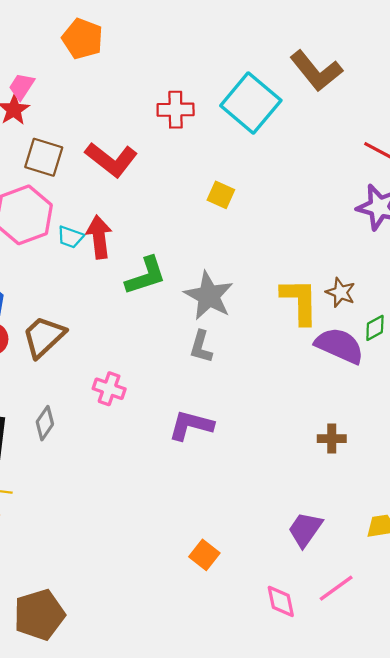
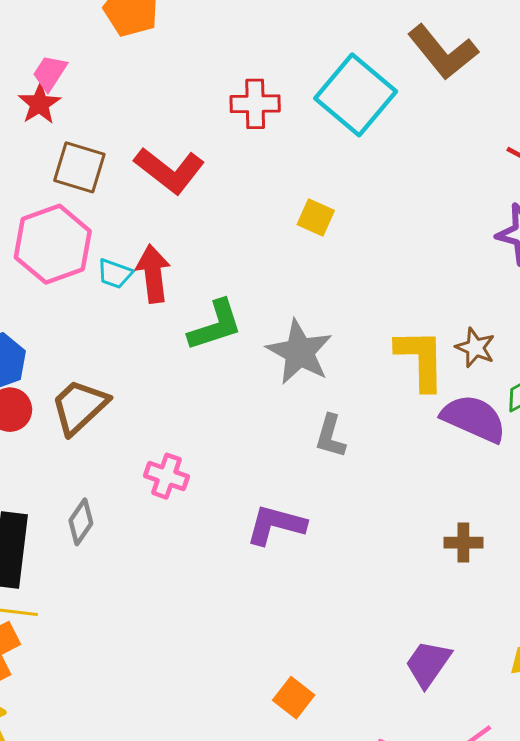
gray L-shape: (201, 347) -> (330, 436), moved

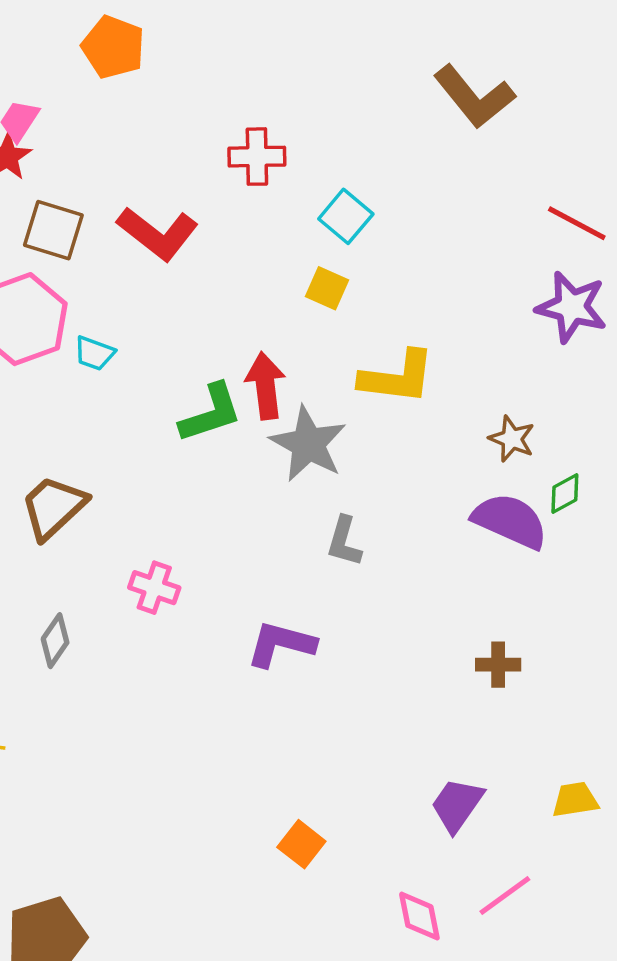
cyan square: (356, 95) -> (346, 216), moved, size x0.6
red arrow: (153, 274) -> (265, 386), moved
yellow L-shape: (421, 359) -> (397, 377), moved, turned 98

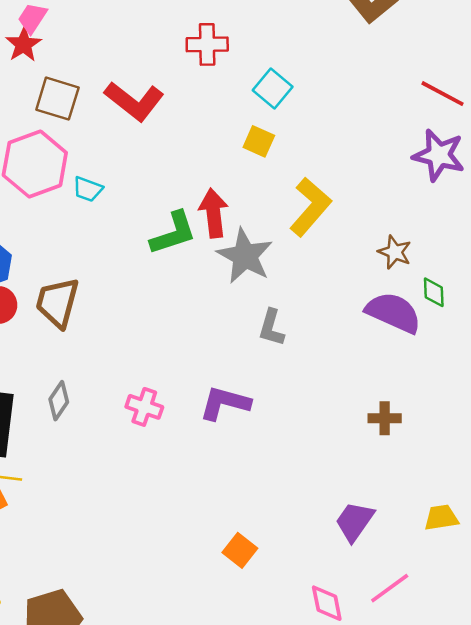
yellow L-shape: (397, 377) -> (310, 207), turned -56
green diamond: (565, 494) -> (434, 292), turned -64
brown trapezoid: (53, 507) -> (57, 302), turned -32
pink cross: (154, 588) -> (144, 407), moved

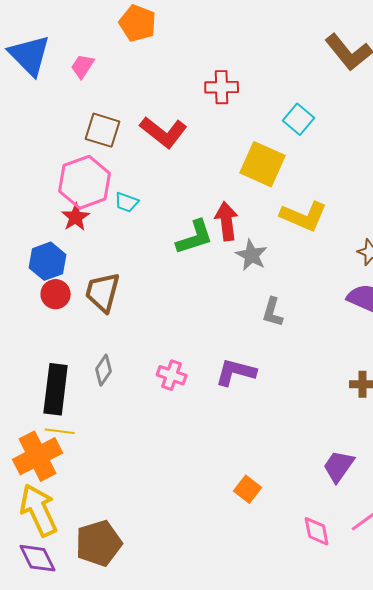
red star: (23, 44) -> (76, 217), moved
cyan square: (273, 89) -> (299, 119), moved
yellow square: (259, 141) -> (263, 164), size x1.8
yellow L-shape: (310, 207) -> (304, 216), turned 72
gray star: (245, 256) -> (252, 255), size x0.7

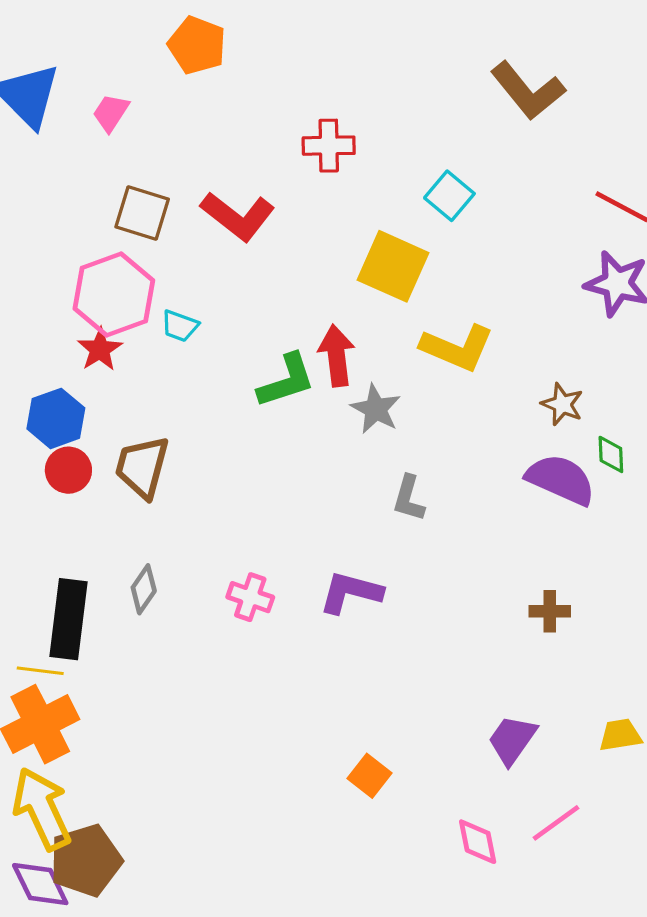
yellow line: (60, 431) -> (40, 671), moved
brown pentagon: (99, 543) -> (86, 860), moved

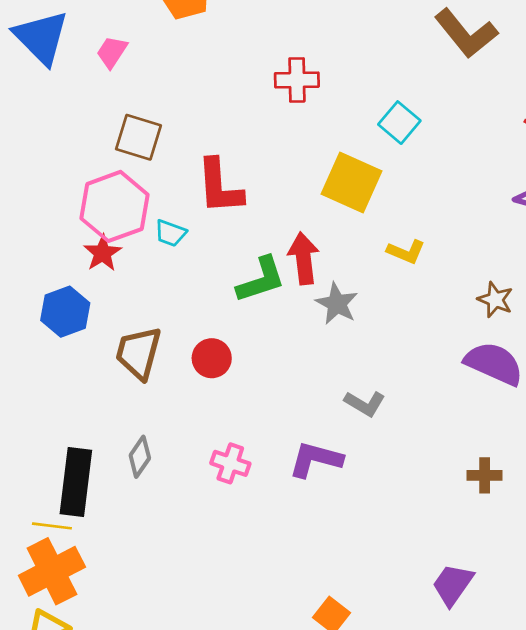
red L-shape: (238, 216) -> (220, 186), moved, turned 48
yellow L-shape: (457, 348) -> (406, 252), size x0.6
red circle: (68, 470) -> (212, 358), moved
gray L-shape: (409, 498) -> (365, 403), moved, turned -75

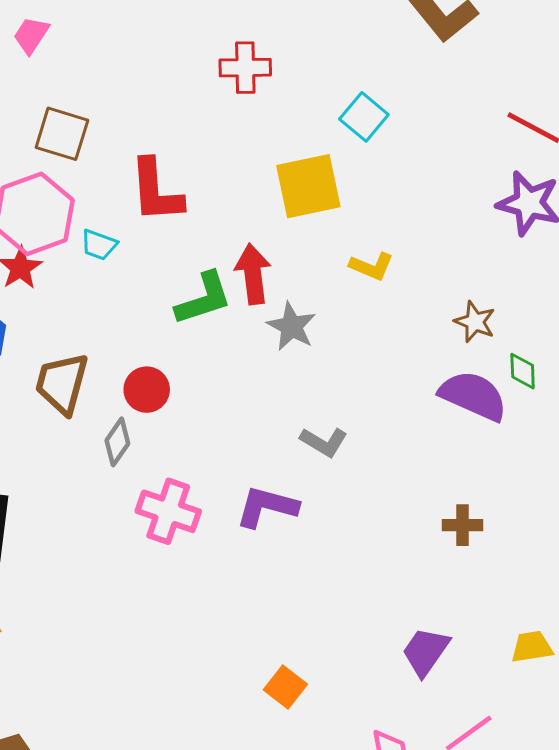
yellow square: (351, 182) -> (308, 186), turned -36
gray diamond: (140, 457) -> (117, 442), moved
pink cross: (230, 463) -> (168, 511), size x1.4

